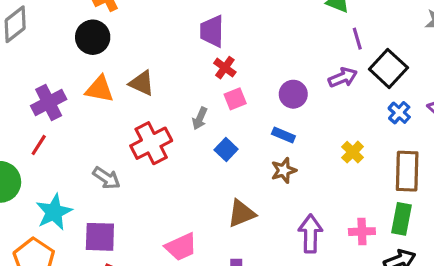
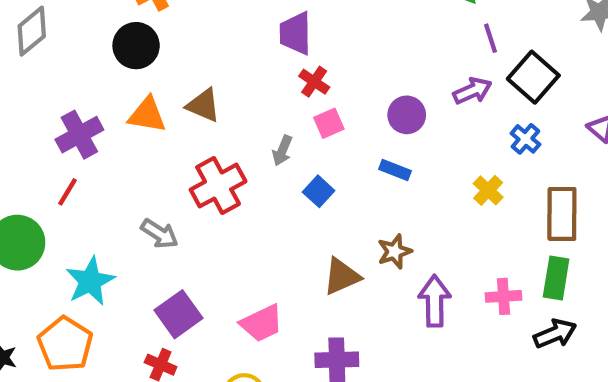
blue cross: (399, 113) -> (525, 139), moved
brown star: (284, 170) -> (395, 251), moved
purple square: (100, 237) -> (178, 314), moved, turned -36

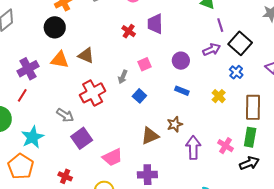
purple trapezoid: (296, 33) -> (155, 24), moved
red cross: (314, 82) -> (129, 31), moved
blue rectangle: (395, 170) -> (182, 91), moved
pink cross: (504, 296) -> (225, 146), turned 35
purple square: (178, 314) -> (82, 138), moved

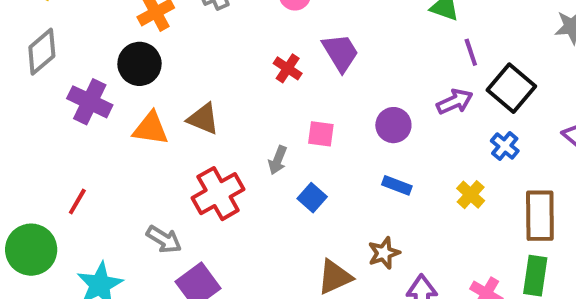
purple trapezoid: (155, 24) -> (340, 53), turned 150
pink square: (145, 64) -> (321, 134), turned 32
purple cross: (28, 69) -> (90, 102), moved, turned -35

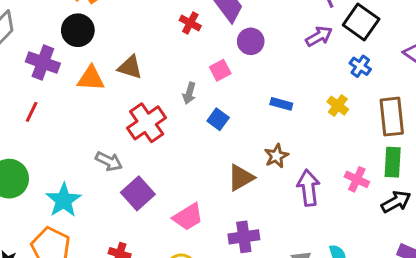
purple circle: (393, 125) -> (251, 41), moved
pink square: (321, 134) -> (220, 70), turned -30
red line: (77, 201) -> (32, 112), moved

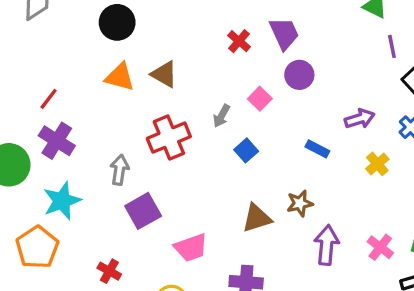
purple arrow: (319, 36) -> (360, 119), moved
purple cross: (43, 63) -> (57, 141), moved
pink square: (220, 70) -> (260, 99), turned -30
gray arrow: (109, 161) -> (119, 170), turned -120

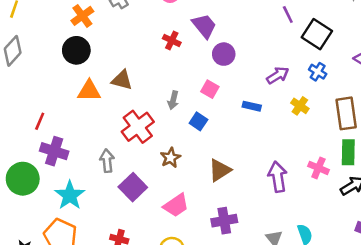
pink square: (260, 99) -> (210, 89), moved
brown star: (300, 203) -> (170, 158), moved

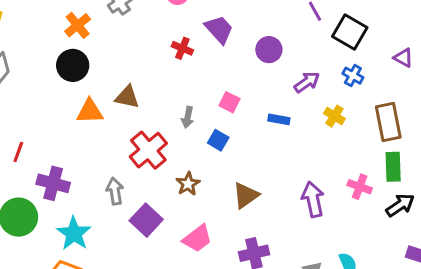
purple circle: (224, 54) -> (269, 50), moved
red line: (40, 121) -> (18, 152), moved

